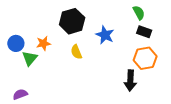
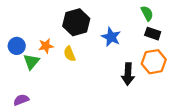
yellow semicircle: (76, 52) -> (70, 54), moved
black arrow: (130, 81) -> (128, 74), moved

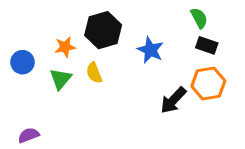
orange star: (46, 46) -> (65, 47), moved
green triangle: (31, 62) -> (61, 79), moved
black arrow: (128, 74) -> (173, 100), turned 40

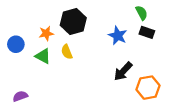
blue star: (150, 50) -> (118, 36), moved
green triangle: (61, 79) -> (43, 56), turned -42
orange hexagon: (208, 83) -> (148, 88), moved

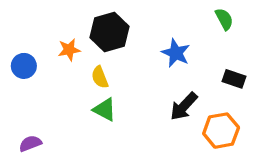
green semicircle: (142, 13) -> (224, 19), moved
black rectangle: (147, 32) -> (234, 79), moved
green triangle: (43, 56) -> (105, 110), moved

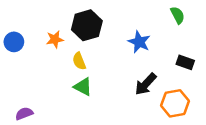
blue circle: (24, 66) -> (14, 42), moved

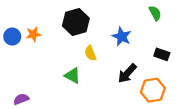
orange star: (55, 39) -> (33, 34), moved
yellow semicircle: (79, 61) -> (90, 53), moved

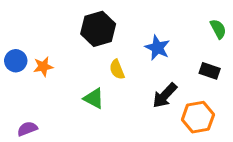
green semicircle: (155, 13) -> (218, 29), moved
orange star: (33, 34) -> (43, 67), moved
blue circle: (12, 37) -> (16, 61), moved

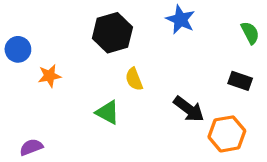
blue star: (157, 48) -> (180, 20), moved
blue circle: (16, 61) -> (18, 49), moved
black arrow: (165, 95) -> (189, 109), turned -96

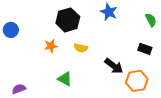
orange star: (49, 76) -> (51, 46), moved
yellow semicircle: (134, 79) -> (81, 48), turned -56
green triangle: (108, 112) -> (65, 79), moved

